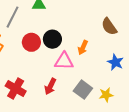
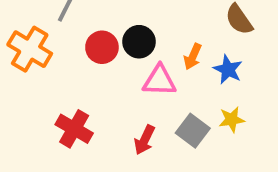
blue star: (115, 62) -> (228, 69), moved
red arrow: (50, 86) -> (145, 140), moved
yellow star: (106, 95) -> (232, 120), moved

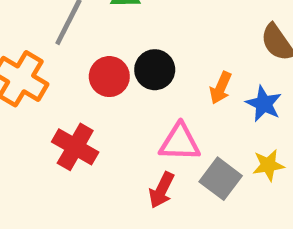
pink triangle: (159, 81) -> (180, 142), moved
red cross: (74, 129) -> (75, 147), moved

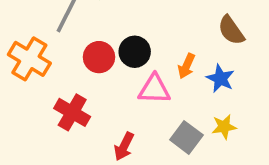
pink triangle: (180, 142) -> (154, 89), moved
red arrow: (162, 190) -> (124, 146), moved

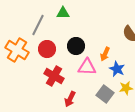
red circle: (99, 57) -> (47, 49), moved
blue star: (220, 79) -> (117, 69), moved
red cross: (72, 112) -> (54, 76), moved

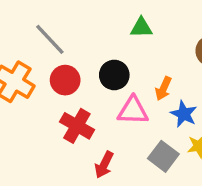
green triangle: (63, 13) -> (141, 28), moved
gray line: (38, 25) -> (50, 39), turned -70

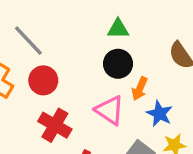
black circle: (114, 75) -> (118, 64), moved
pink triangle: (133, 111) -> (110, 110), turned 32

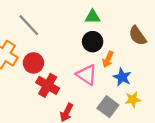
red circle: (43, 80) -> (33, 63), moved

